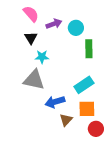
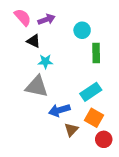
pink semicircle: (31, 14) -> (23, 17), moved
purple arrow: (54, 24) -> (46, 19), moved
black triangle: (31, 38) -> (33, 41), turned -32
orange square: (87, 109) -> (94, 118), turned 30

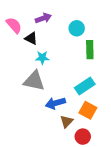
pink semicircle: (23, 17) -> (14, 25), moved
red circle: (104, 139) -> (83, 137), moved

